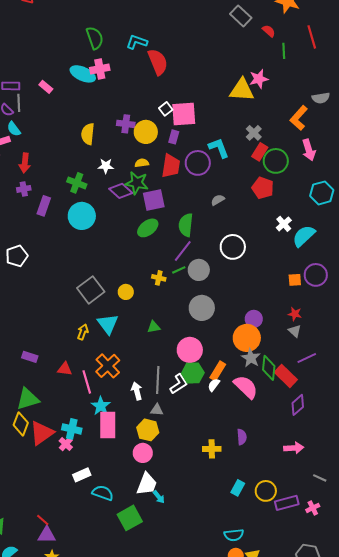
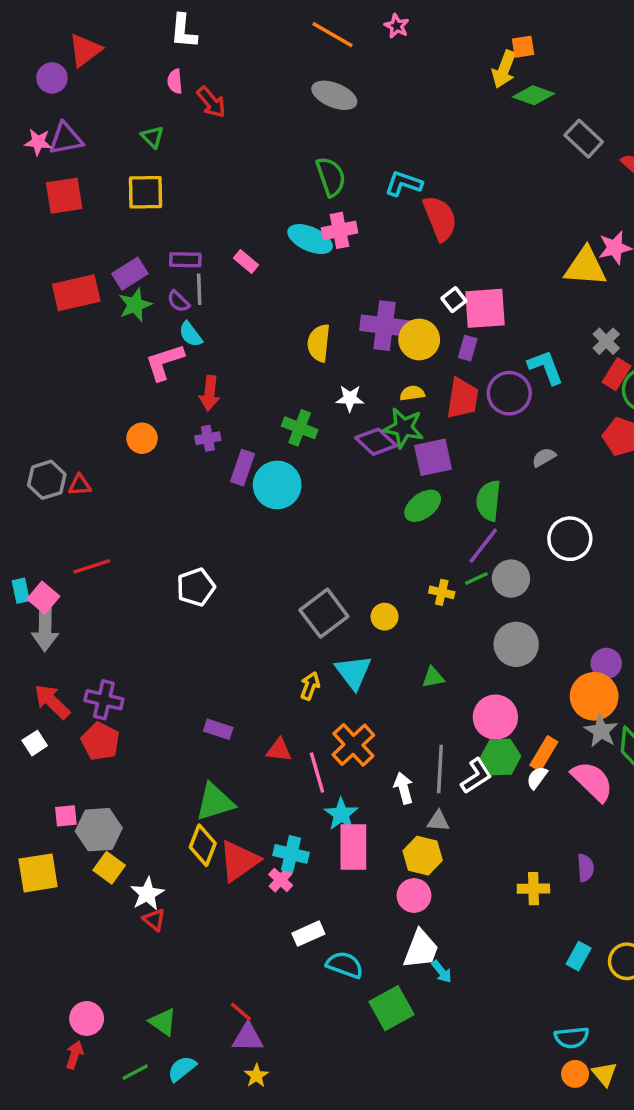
purple cross: (126, 124) -> (385, 326), size x1.5
cyan circle: (82, 216) -> (277, 485), moved
white pentagon: (17, 256) -> (196, 587), moved

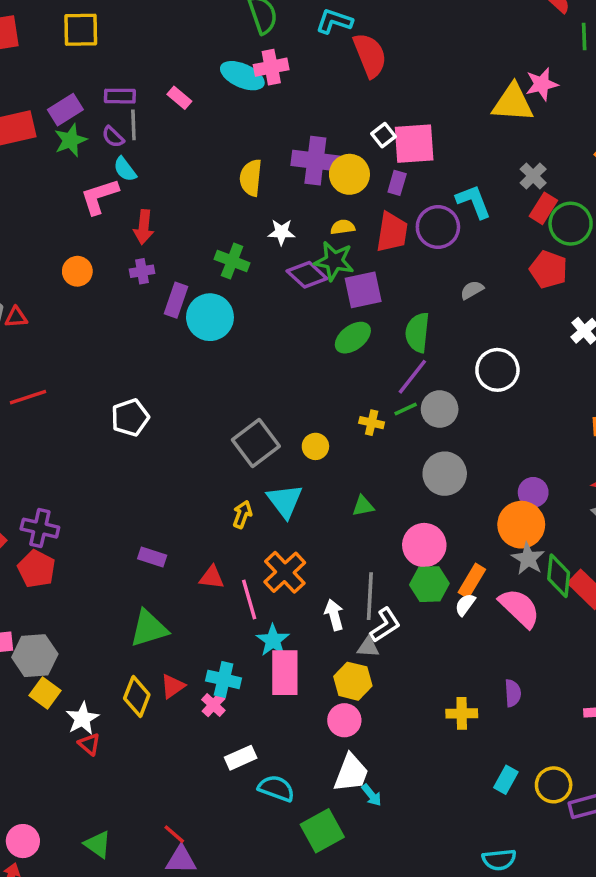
white L-shape: (476, 776) -> (385, 625), moved
yellow diamond: (203, 845) -> (137, 696), moved
red triangle: (239, 861) -> (173, 686), size x0.6

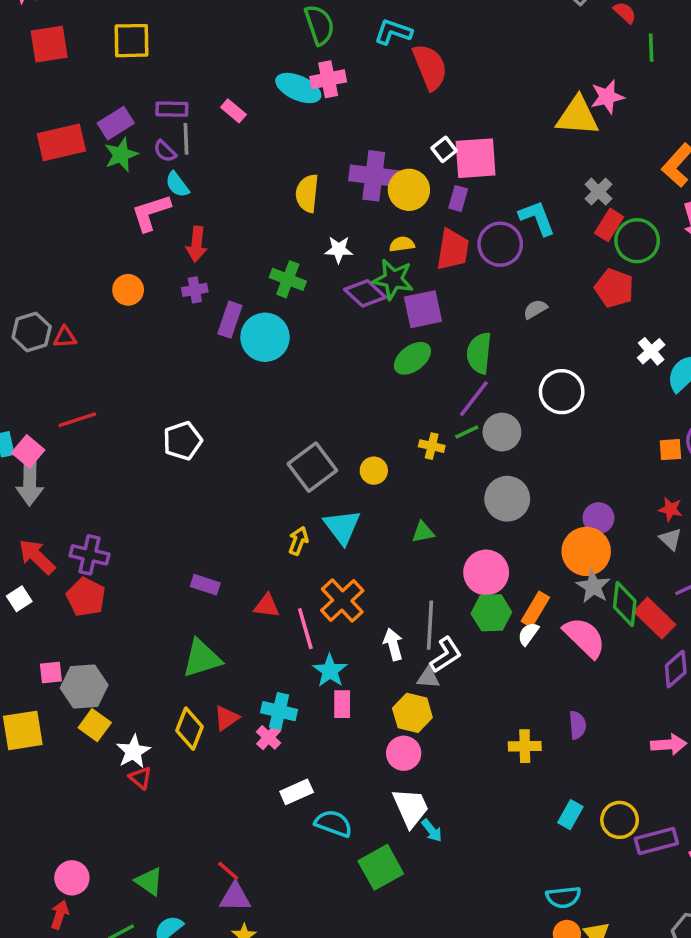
pink rectangle: (285, 673) -> (342, 704), size x0.6
white trapezoid: (351, 773) -> (411, 808), turned -45

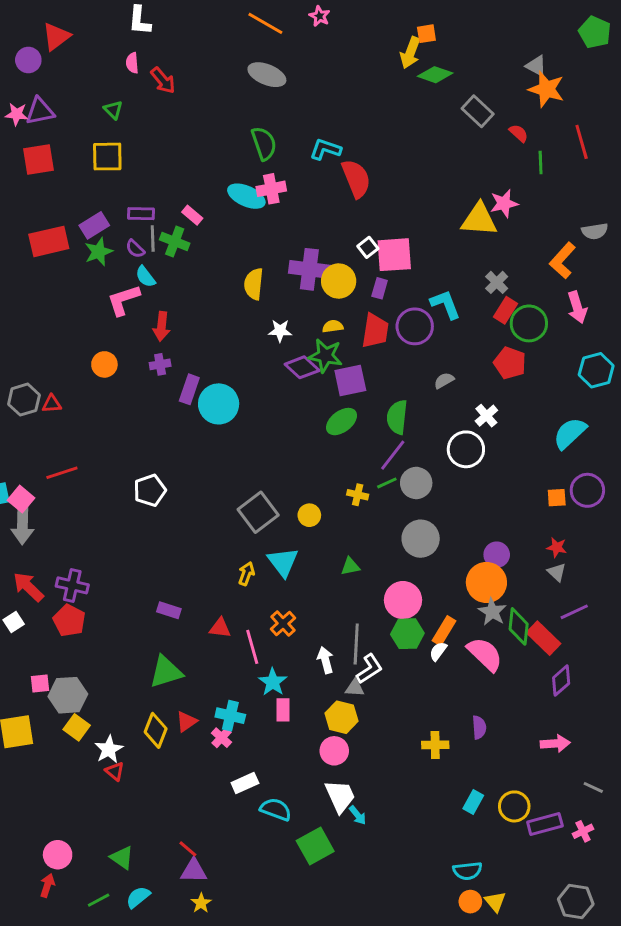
green cross: (288, 279) -> (175, 241), moved
white cross: (651, 351) -> (486, 416), moved
orange cross: (342, 601) -> (283, 623), size x0.7

